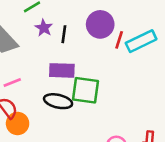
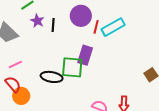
purple rectangle: (62, 70) -> (85, 55), moved, turned -72

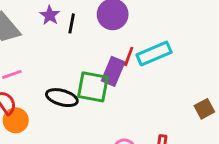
red line: (96, 27) -> (129, 56), moved
cyan rectangle: (113, 27) -> (154, 54), moved

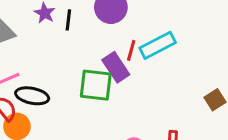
purple rectangle: (113, 71) -> (116, 67), turned -52
black ellipse: (62, 98) -> (32, 96), moved

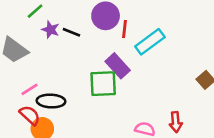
black line: (68, 20) -> (71, 32), turned -66
red line: (131, 50) -> (125, 29), moved

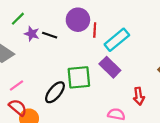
purple rectangle: (118, 66) -> (110, 67), moved
black ellipse: (51, 101) -> (55, 92), moved, turned -50
red arrow: (176, 122) -> (139, 96), moved

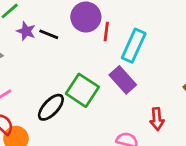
cyan rectangle: (117, 40) -> (134, 46), turned -30
green square: (79, 77) -> (82, 90), turned 35

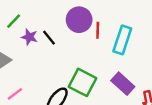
black line: (49, 34) -> (49, 38), turned 35
purple rectangle: (123, 80) -> (123, 84), moved

